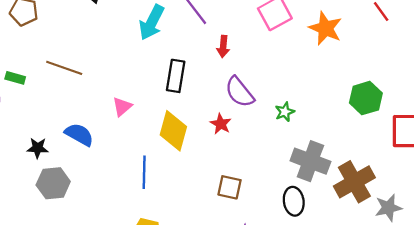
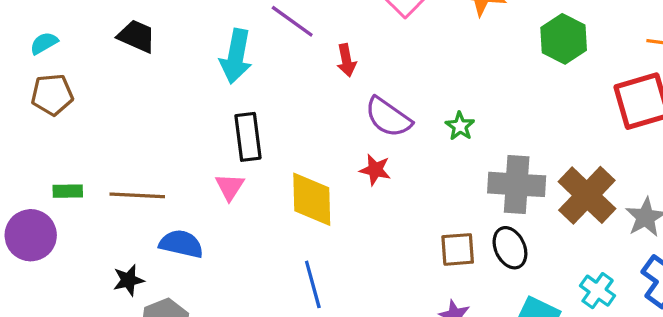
brown line: (64, 68) -> (137, 195), moved
black rectangle: (176, 76) -> (248, 137), moved
green hexagon: (366, 98) -> (564, 39), moved
blue line: (144, 172) -> (313, 284), moved
brown square: (229, 187) -> (458, 249), moved

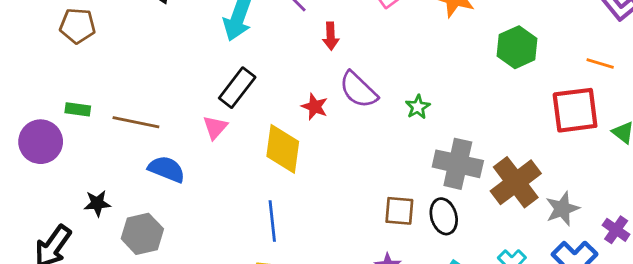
black rectangle: (248, 137) -> (237, 88), turned 36
red star: (375, 170) -> (315, 107), moved
black star: (128, 280) -> (97, 203), moved

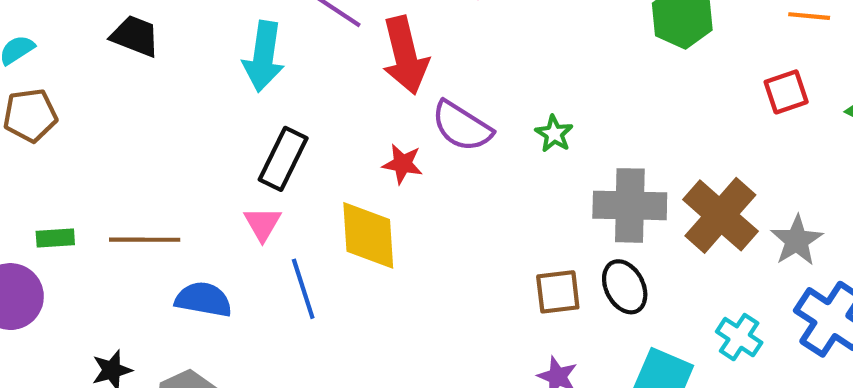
red arrow: (331, 36) -> (405, 55), size x1.8
red square: (575, 110) -> (786, 92), size x0.6
blue line: (272, 221) -> (303, 289), moved

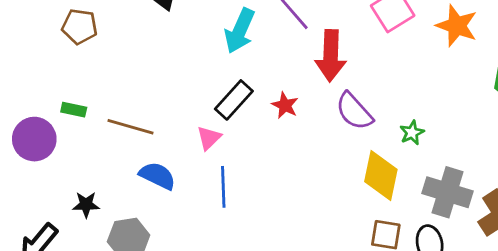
red star: (403, 164) -> (285, 105), moved
yellow diamond: (368, 235) -> (381, 175), moved

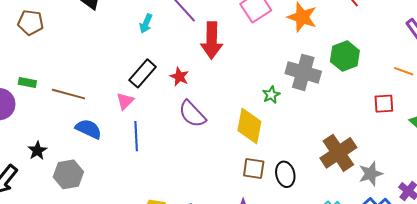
cyan arrow: (240, 31) -> (146, 24), size x0.6
purple semicircle: (354, 111) -> (192, 114), moved
gray cross: (448, 192) -> (303, 72), moved
black star: (86, 205) -> (37, 151), turned -30

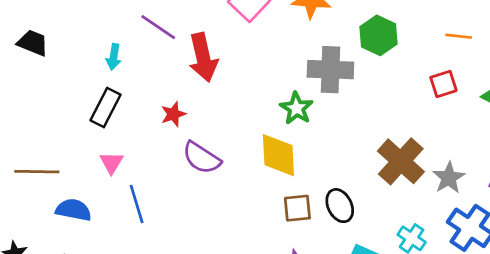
black rectangle: (143, 73) -> (106, 107), moved
red star: (179, 77) -> (173, 114), turned -30
green star: (271, 95) -> (296, 108), size x1.4

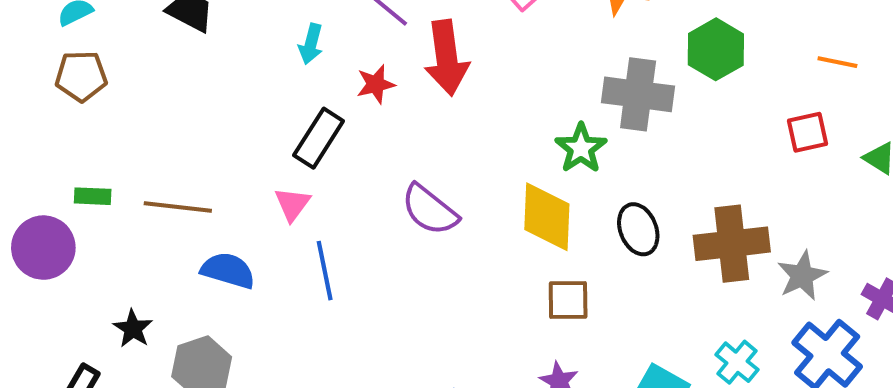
black rectangle: (106, 107) -> (319, 138), moved
red star: (173, 114) -> (376, 84), moved
brown cross: (401, 161) -> (732, 244), turned 36
black ellipse: (340, 206) -> (638, 229), moved

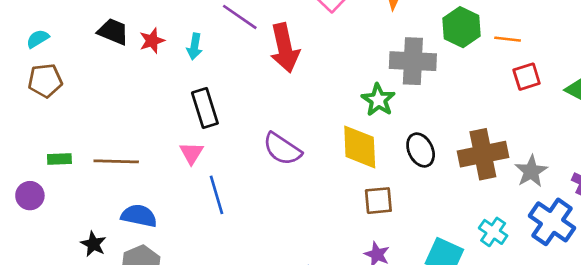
orange line: (837, 62) -> (508, 39), moved
red star: (376, 84) -> (152, 41), moved
black rectangle: (319, 138) -> (205, 108), turned -45
purple circle: (43, 248) -> (30, 196), size x0.7
blue semicircle: (228, 270) -> (139, 216), moved

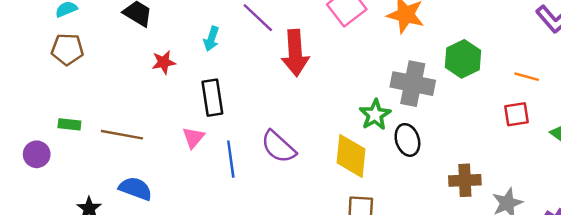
orange line: (508, 39) -> (527, 77), moved
red star: (152, 41) -> (164, 62), moved
black ellipse: (421, 150) -> (407, 140), moved
brown cross: (483, 154) -> (465, 180), size x0.7
blue line: (216, 195) -> (231, 159), moved

